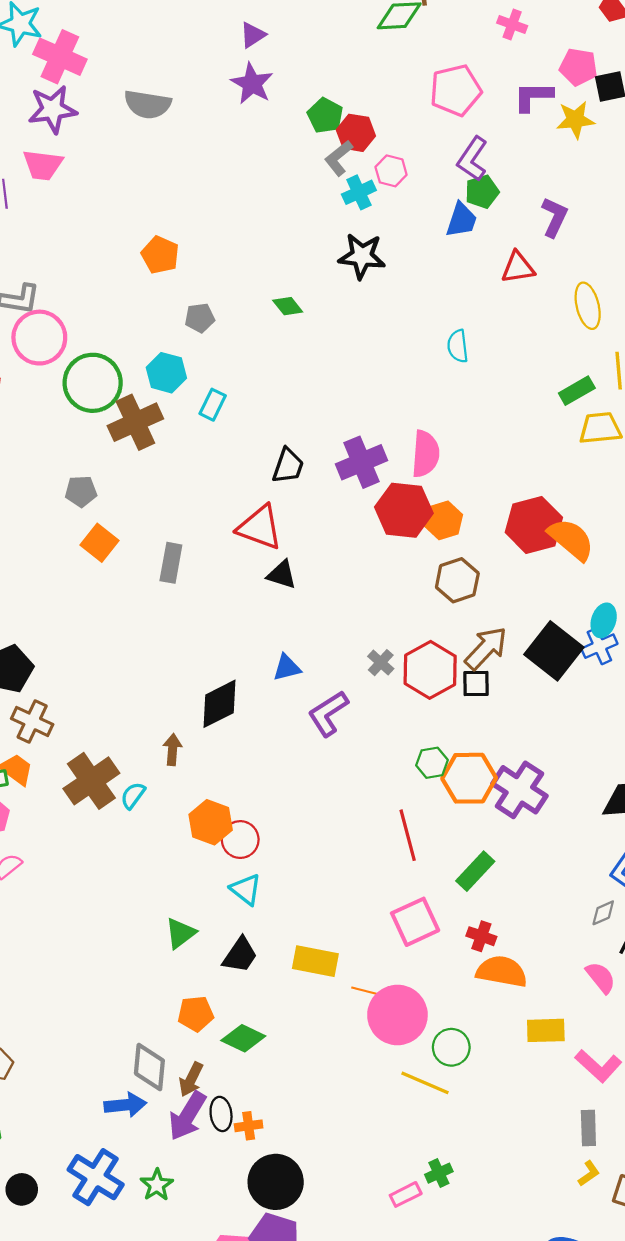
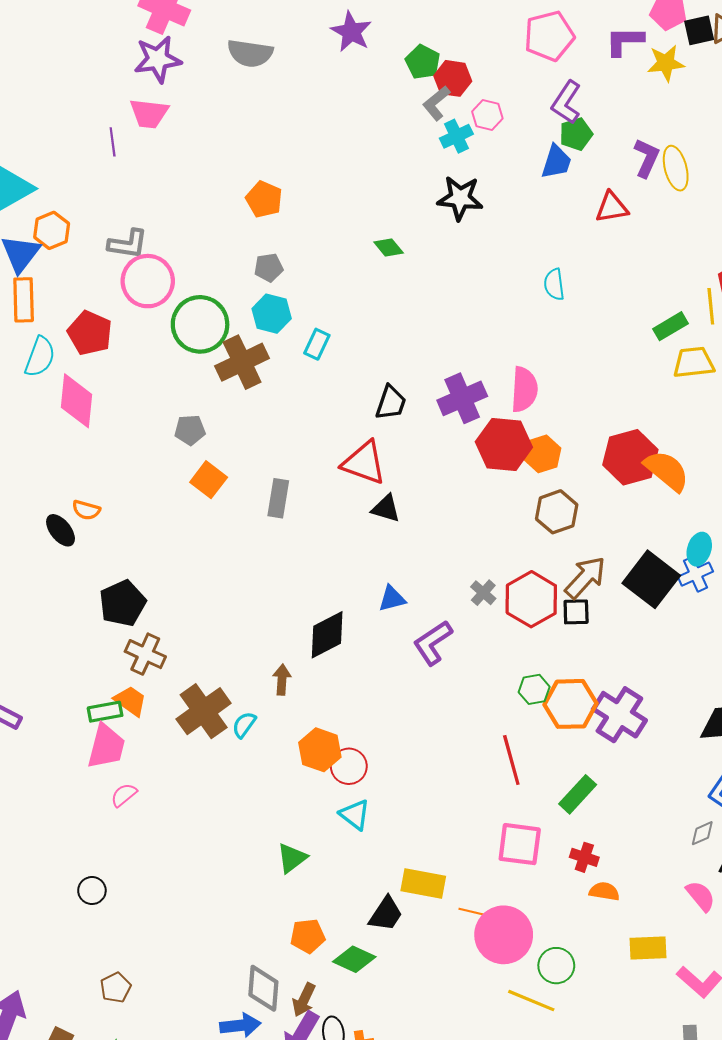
yellow ellipse: (588, 306) -> (676, 168), moved
gray pentagon: (200, 318) -> (269, 267), moved
pink square: (415, 922) -> (520, 844), turned 33
black trapezoid: (240, 955) -> (386, 914), moved
orange semicircle: (502, 972) -> (604, 891), size x0.6

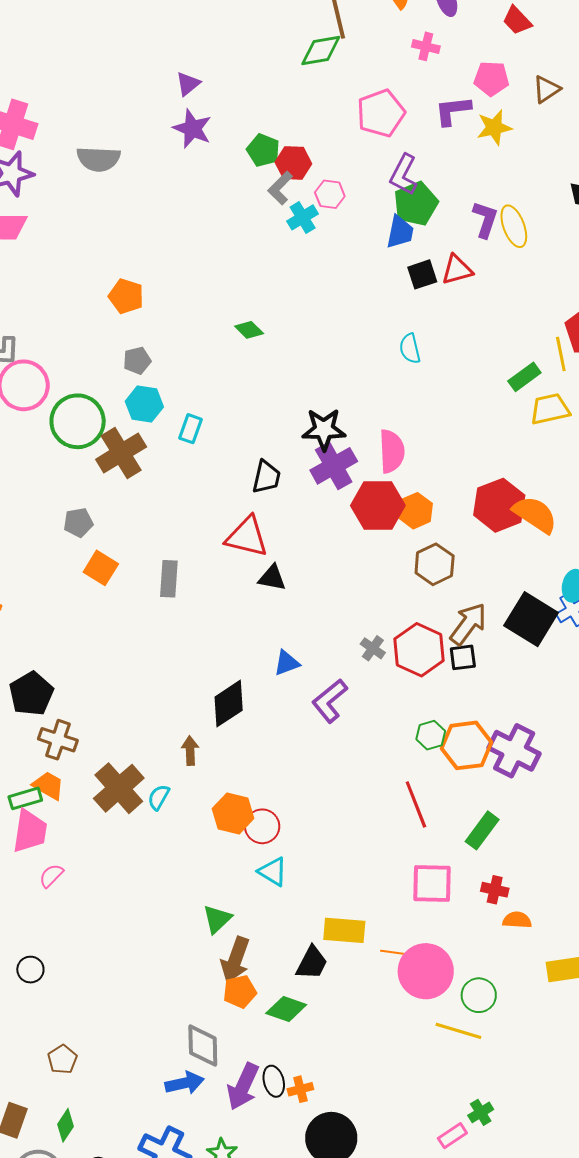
black square: (699, 30) -> (422, 274), moved
green pentagon: (576, 134) -> (416, 204), size x1.4
black star: (460, 198) -> (324, 429), moved
brown arrow: (304, 1000) -> (235, 960), moved, size x1.4

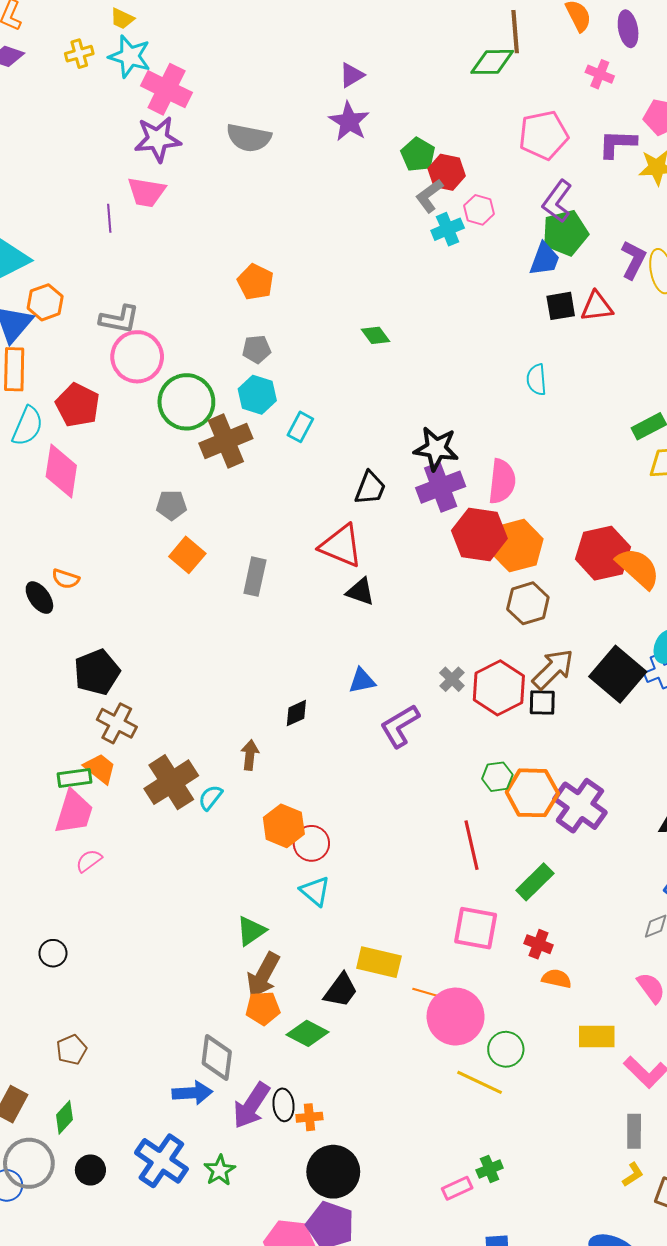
orange hexagon: (415, 511) -> (517, 546), size x1.4
black diamond: (229, 704) -> (296, 713), size x0.6

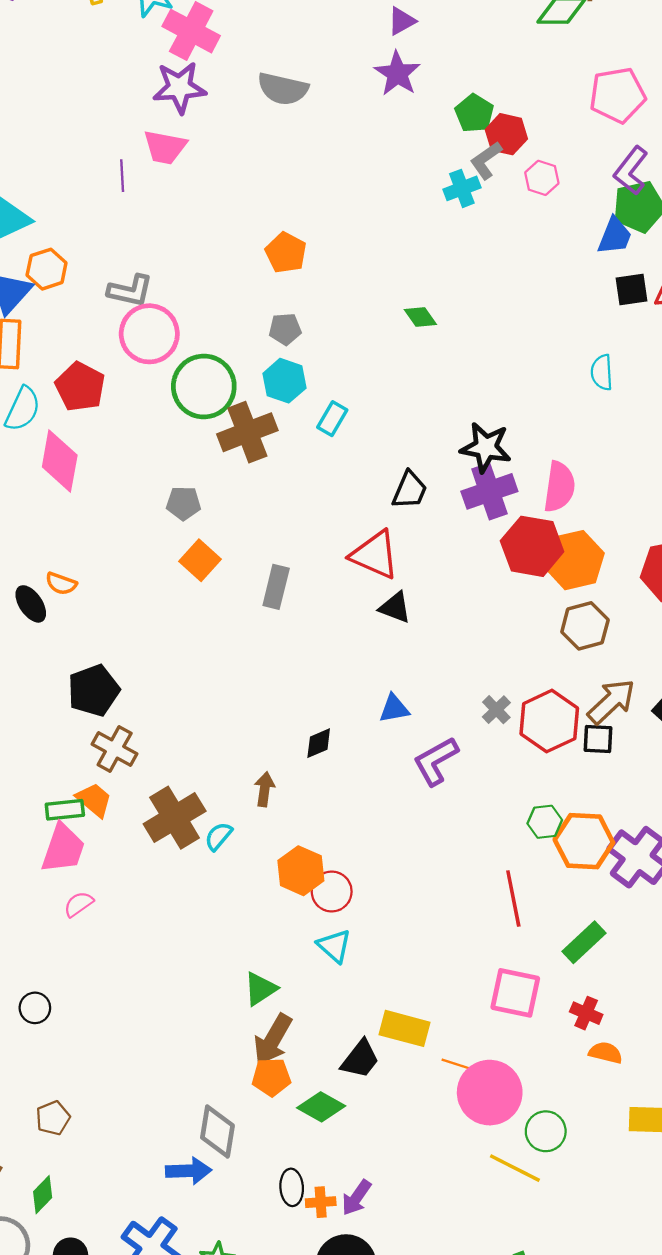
cyan cross: (448, 229) -> (462, 188), moved
purple arrow: (251, 1106) -> (356, 1198), moved, size x0.7

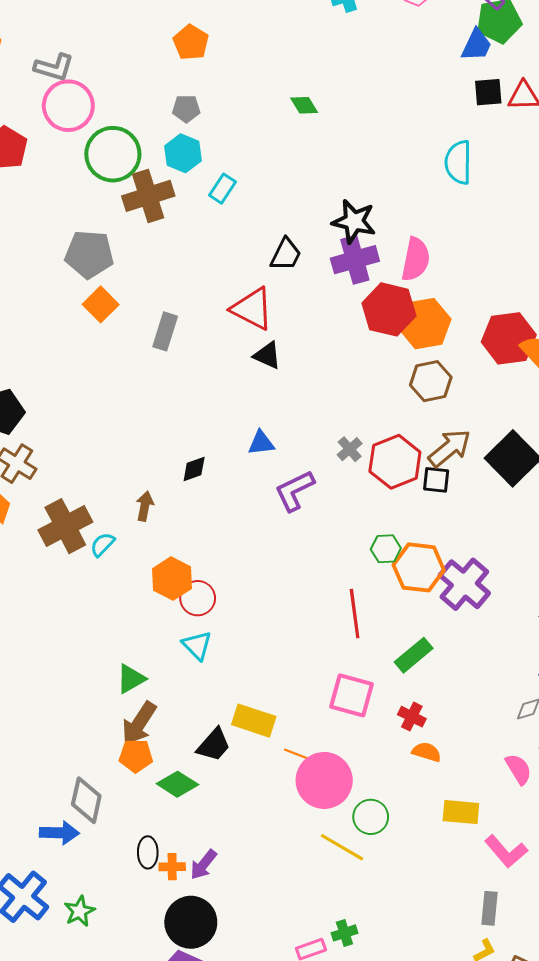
cyan semicircle: (602, 372) -> (458, 162), size x1.4
gray pentagon: (184, 503) -> (89, 254), size x1.6

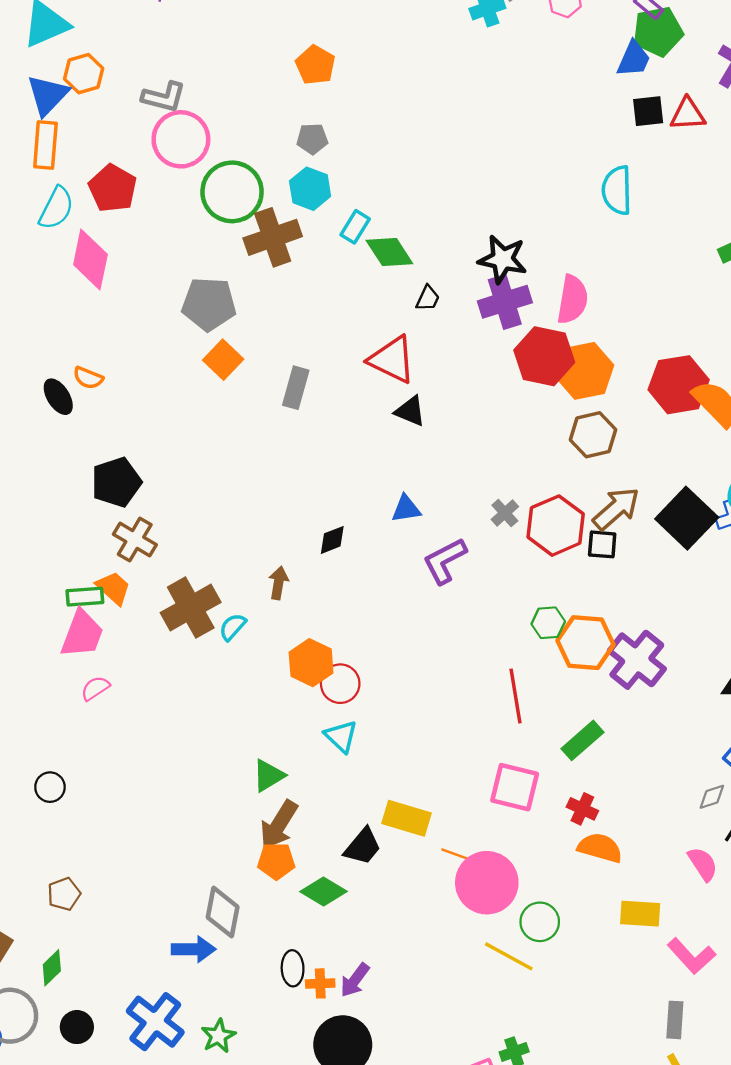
green diamond: (304, 105) -> (389, 252), moved, size x1.5
black trapezoid: (286, 255) -> (428, 298), size x0.7
orange semicircle: (427, 752) -> (600, 848), size x1.4

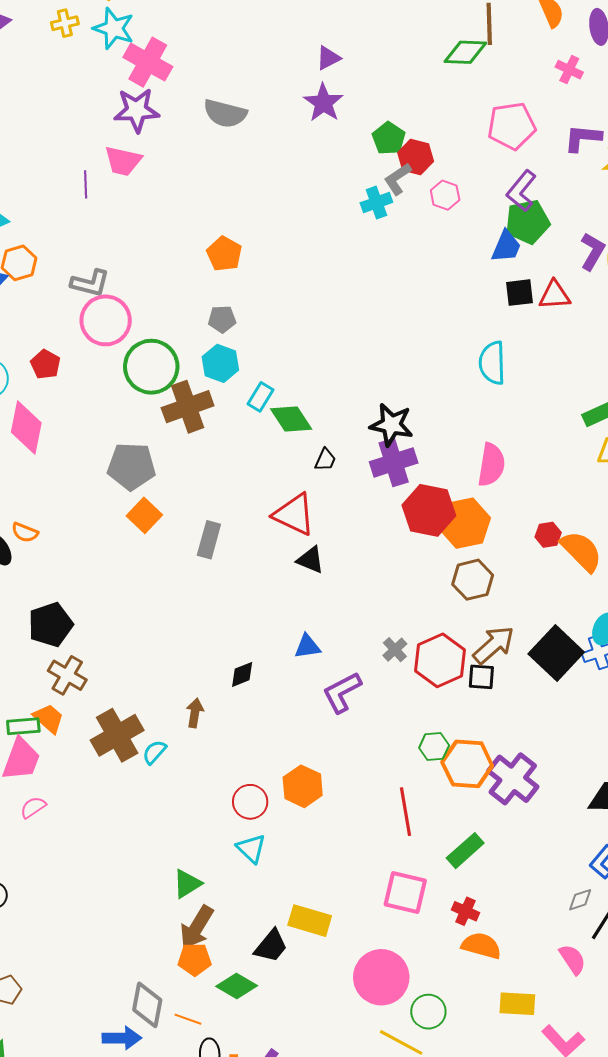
red pentagon: (113, 188) -> (45, 364), size x0.7
pink semicircle: (572, 300) -> (491, 465), moved
red hexagon: (679, 385) -> (548, 535), size x0.5
orange hexagon: (311, 663) -> (303, 786), moved
orange line: (456, 855) -> (188, 1019), moved

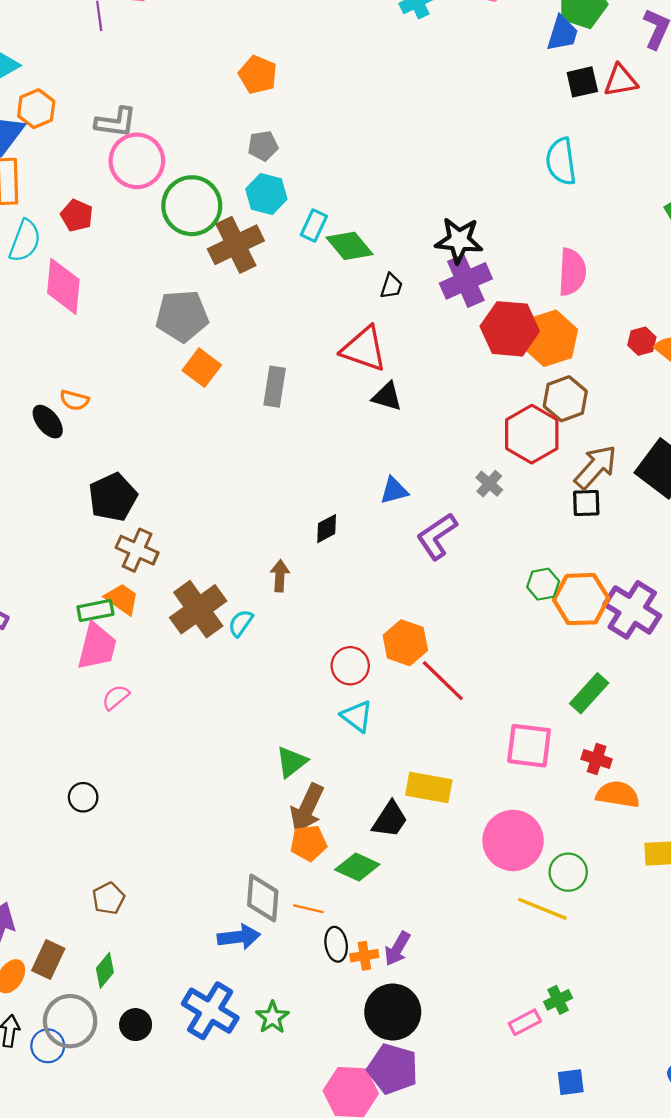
red hexagon: (440, 660) -> (532, 434), moved
red line: (406, 812) -> (443, 681), moved, turned -30

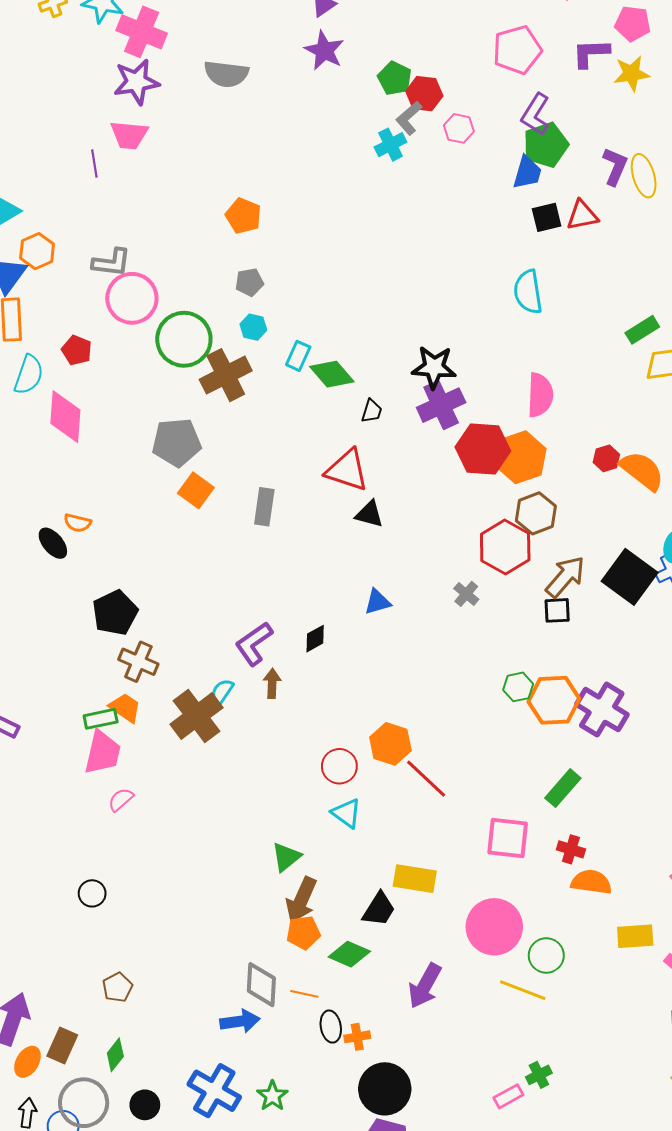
cyan hexagon: (266, 194) -> (253, 327), size x0.7
purple L-shape: (437, 536) -> (254, 644), moved
cyan semicircle: (241, 623) -> (222, 692), moved
purple arrow: (397, 949) -> (425, 986), moved, size x1.4

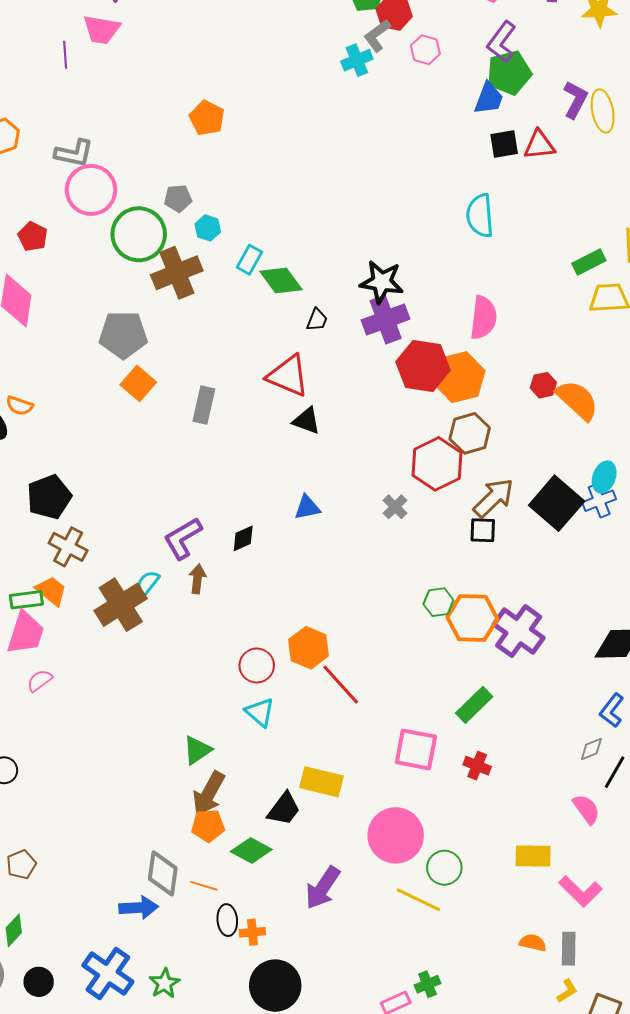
gray pentagon: (249, 282) -> (178, 198), moved
orange semicircle: (591, 882) -> (533, 943), moved, size x0.7

